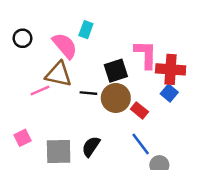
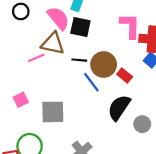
black square: (116, 71) -> (80, 27), moved, turned 30
blue line: (141, 144) -> (91, 82), moved
black semicircle: (91, 147) -> (119, 108), moved, size x1.4

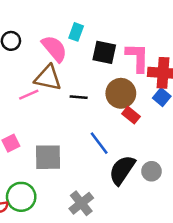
black square: (80, 27) -> (104, 52), moved
brown circle: (104, 64) -> (121, 93), moved
blue line: (91, 82) -> (99, 143), moved
black semicircle: (119, 108) -> (122, 170), moved

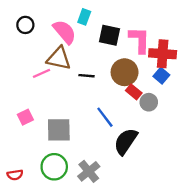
gray circle: (152, 171) -> (149, 102), moved
green circle: (21, 197) -> (54, 167), moved

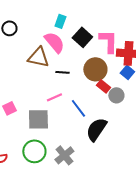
pink semicircle: (65, 32) -> (54, 42), moved
black square: (110, 35) -> (82, 37), turned 30
pink line: (42, 73) -> (54, 97), moved

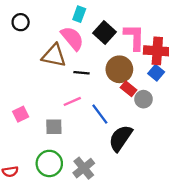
gray square: (38, 119) -> (54, 127), size x0.7

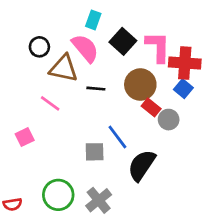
black circle: (21, 22) -> (39, 47), moved
pink line: (72, 101) -> (50, 103), moved, turned 60
gray square: (54, 127) -> (95, 152), moved

